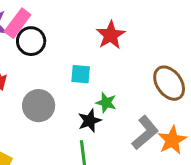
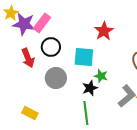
black circle: (31, 41) -> (51, 47), moved
cyan square: (81, 74) -> (84, 57), size x1.5

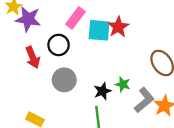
pink rectangle: (42, 23) -> (75, 18), moved
cyan square: (84, 57) -> (99, 30), moved
green star: (101, 76) -> (123, 84), moved

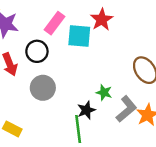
red star: (118, 27) -> (102, 20), moved
black star: (102, 91) -> (86, 110), moved

